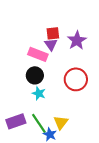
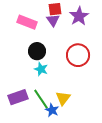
pink rectangle: (38, 54) -> (27, 22), moved

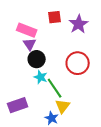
purple triangle: (53, 20) -> (30, 44), moved
green line: (41, 99) -> (55, 88), moved

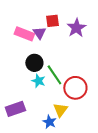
purple triangle: (30, 44) -> (39, 33), moved
red circle: (78, 63) -> (75, 88), moved
green line: (55, 88) -> (54, 75), moved

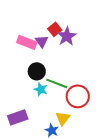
red square: (52, 21) -> (55, 29), turned -32
purple star: (76, 28) -> (67, 36), moved
green line: (54, 75) -> (57, 83), turned -35

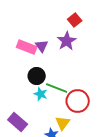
red square: (55, 29) -> (75, 20), moved
purple rectangle: (18, 117) -> (18, 122), turned 60

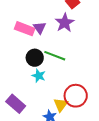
green line: (57, 88) -> (55, 56), moved
red circle: (78, 101) -> (76, 96), moved

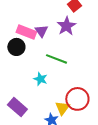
black circle: (35, 58) -> (16, 47), moved

